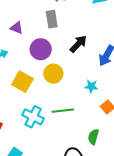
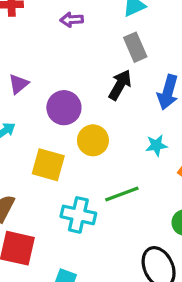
gray rectangle: (52, 19) -> (135, 47), moved
purple triangle: (17, 28) -> (19, 84), turned -48

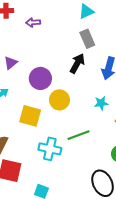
purple arrow: (72, 20) -> (33, 23), moved

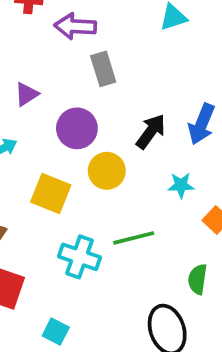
purple arrow: (33, 23) -> (75, 26), size x1.5
gray rectangle: (87, 39) -> (103, 69), moved
black arrow: (77, 63) -> (151, 131), moved

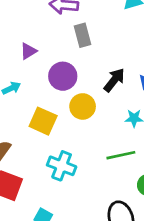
green line: (134, 238) -> (121, 155), moved

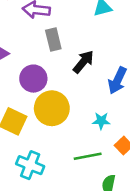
black arrow: (114, 80) -> (83, 62), moved
yellow circle: (83, 106) -> (52, 108), size x1.4

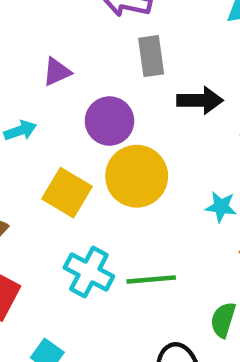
black arrow: (83, 62) -> (200, 100), turned 45
green line: (88, 156) -> (151, 280), moved

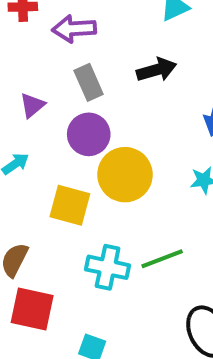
gray rectangle: (151, 56) -> (89, 82), moved
black arrow: (200, 100) -> (157, 70), moved

